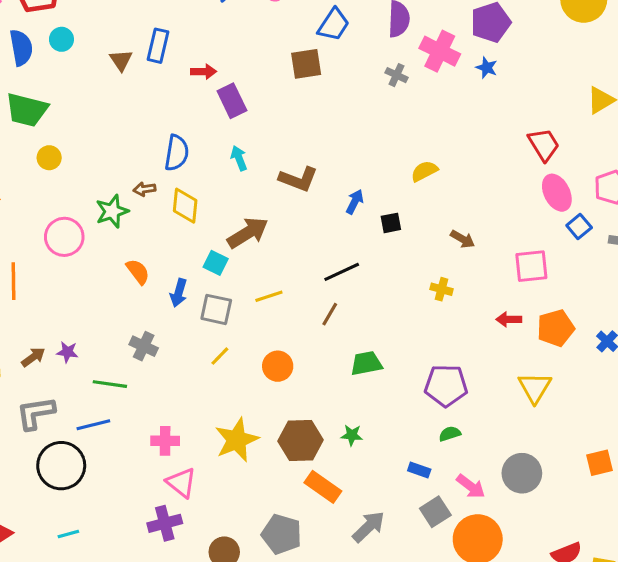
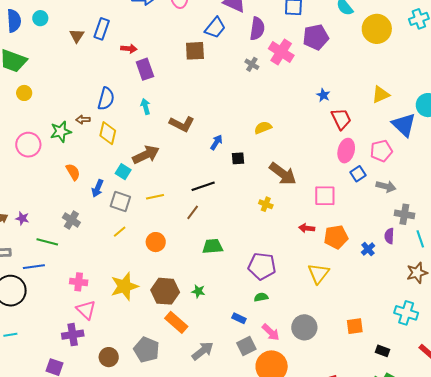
blue star: (487, 68) -> (323, 95), moved
pink ellipse: (557, 193) -> (346, 151), turned 35
brown arrow: (463, 239) -> (283, 174), size x1.8

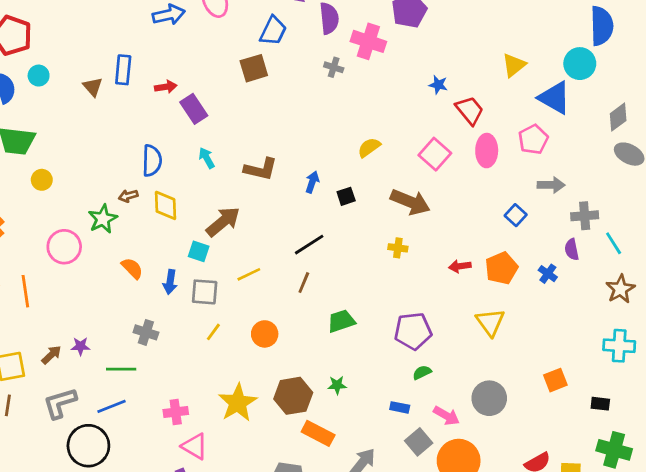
blue square: (358, 174) -> (516, 215), moved
pink square: (325, 196) -> (435, 154), moved, turned -35

